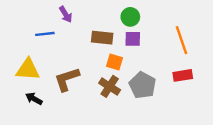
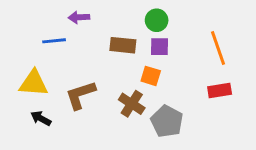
purple arrow: (66, 14) -> (79, 17), turned 119
orange square: (114, 62) -> (151, 76), moved
gray pentagon: (143, 85) -> (167, 121), moved

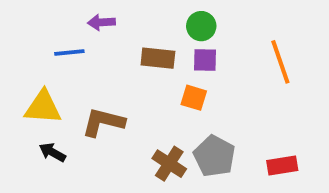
red rectangle: (220, 91) -> (282, 166), moved
brown L-shape: (80, 95) -> (103, 122), turned 32
brown cross: (132, 104) -> (169, 164), moved

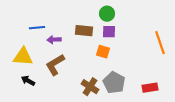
purple arrow: (101, 22) -> (54, 40), moved
orange line: (280, 62) -> (160, 43), moved
brown L-shape: (103, 122) -> (55, 65), turned -45

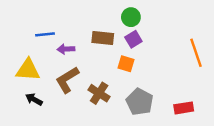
purple square: (109, 32) -> (133, 39), turned -32
brown cross: (90, 87) -> (99, 93), moved

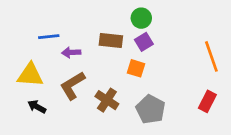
red rectangle: (184, 108) -> (207, 101), moved, turned -54

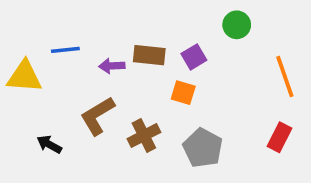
green circle: (141, 18) -> (237, 25), moved
purple arrow: (71, 52) -> (112, 66), moved
yellow triangle: (30, 75) -> (24, 77), moved
brown cross: (107, 100) -> (144, 135), turned 30

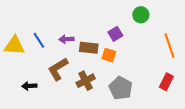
blue line: (65, 50) -> (39, 40), moved, turned 63
brown rectangle: (149, 55) -> (89, 48), moved
black arrow: (49, 144) -> (29, 86), turned -32

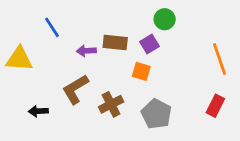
green circle: (141, 15) -> (165, 19), moved
blue line: (39, 40) -> (52, 27), moved
brown rectangle: (89, 48) -> (115, 43), moved

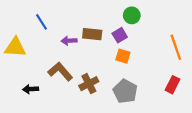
orange square: (141, 71) -> (123, 56), moved
brown L-shape: (75, 89) -> (60, 71), turned 80

